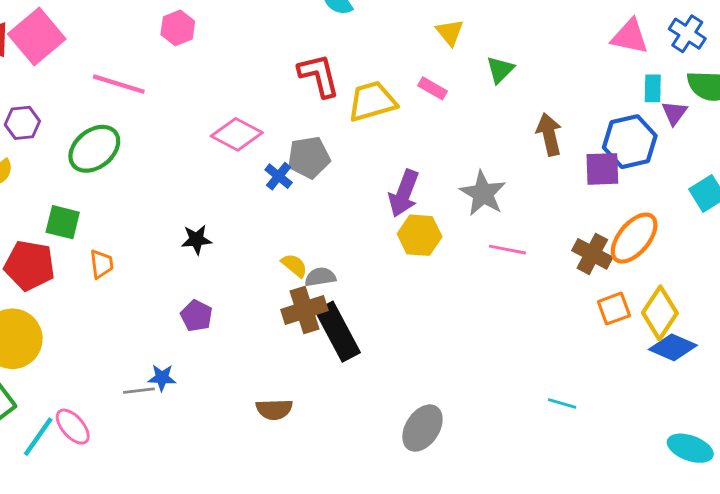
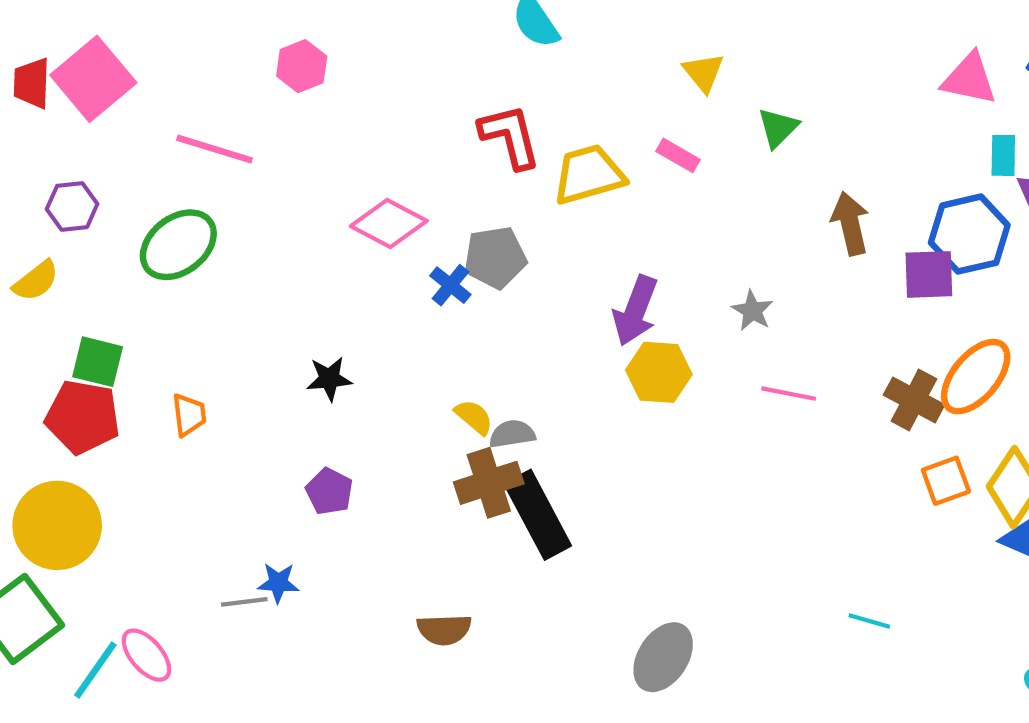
gray star: (483, 193) -> (752, 311), size x0.6
green square: (63, 222) -> (98, 362), moved

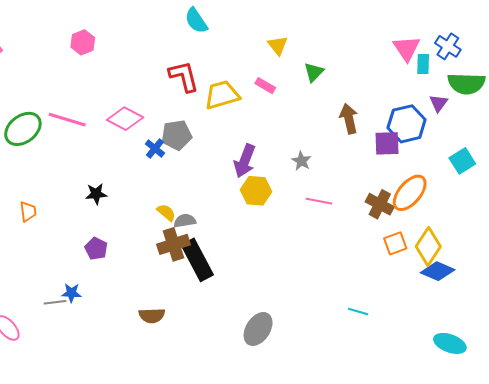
pink triangle: (969, 79) -> (407, 48), turned 44
pink line: (214, 149) -> (67, 120), moved
cyan rectangle: (1003, 155) -> (423, 64), moved

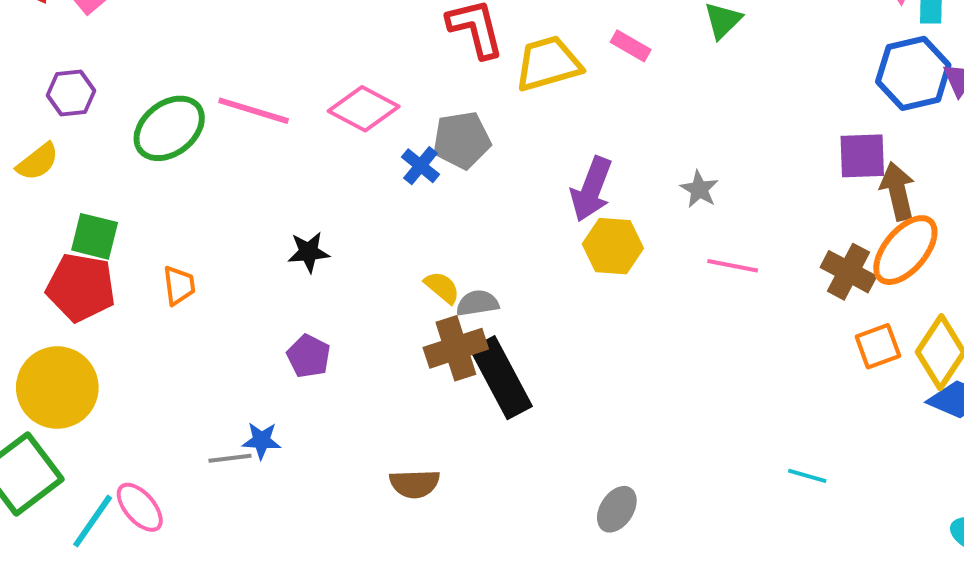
brown arrow: (349, 119) -> (898, 191), moved
blue hexagon: (407, 124) -> (913, 73), moved
gray ellipse: (258, 329) -> (617, 509), size x0.7

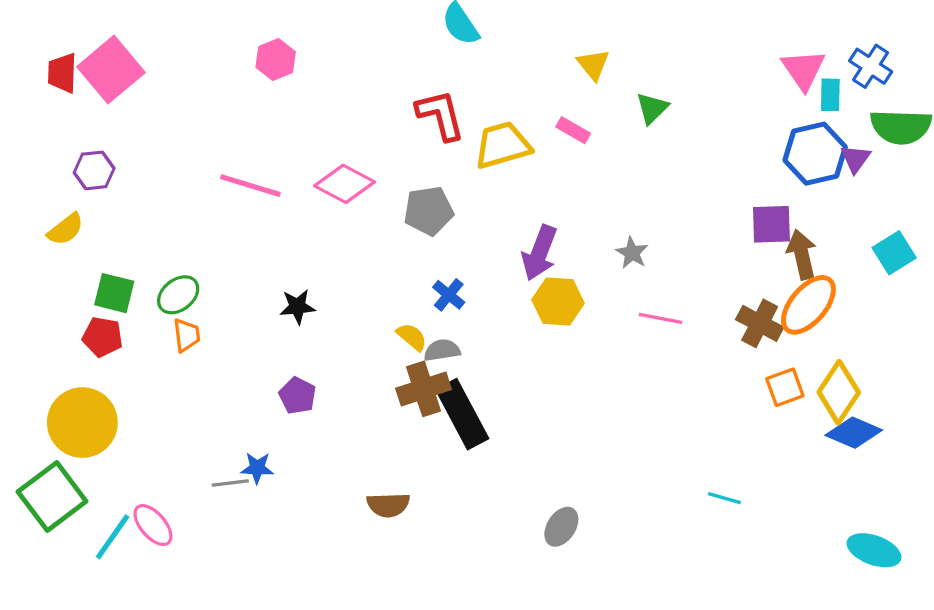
green ellipse: (169, 128) -> (178, 295), moved, size x0.7
blue cross: (420, 166) -> (449, 295), moved
red pentagon: (81, 287) -> (103, 337), size x0.7

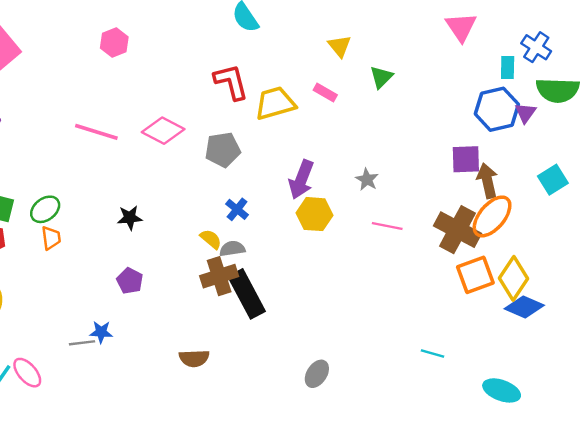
pink triangle: (803, 70) -> (461, 27), moved
brown cross: (760, 323) -> (458, 230), size x1.4
orange square: (785, 387) -> (475, 275), size x1.4
cyan ellipse: (874, 550) -> (502, 390), moved

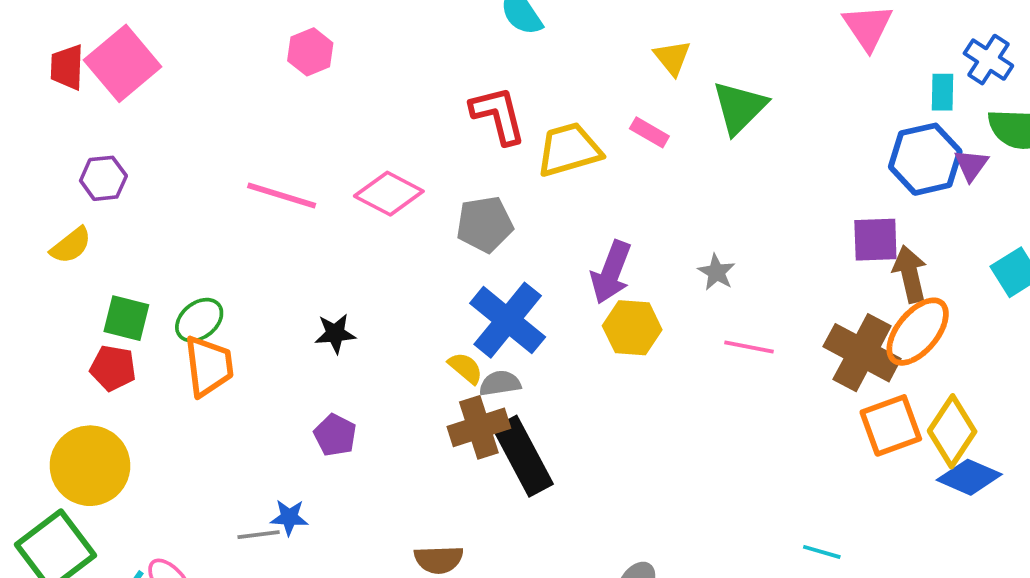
green triangle: (381, 77) -> (739, 107), size x1.5
blue cross: (237, 209) -> (508, 320), size x2.0
orange trapezoid: (51, 238) -> (209, 366), size x1.6

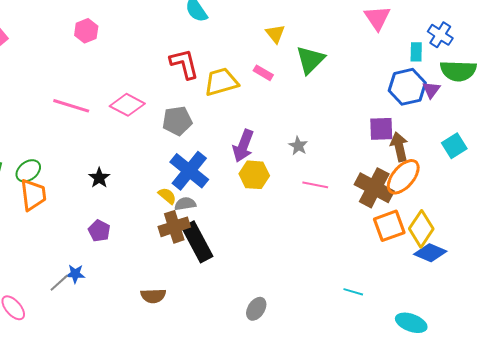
black star: (335, 334) -> (99, 178), turned -30
gray line: (259, 535) -> (59, 283), turned -35

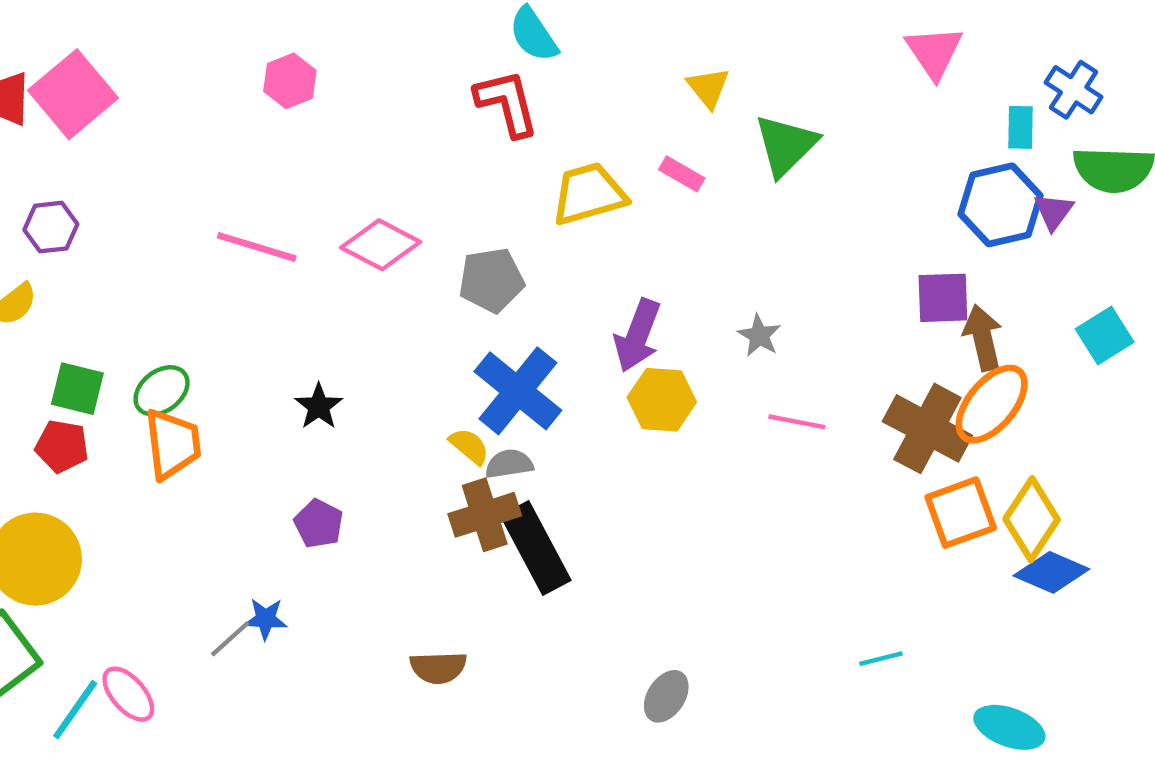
red L-shape: (184, 64) -> (507, 103), moved
cyan line: (353, 292) -> (881, 659), turned -30

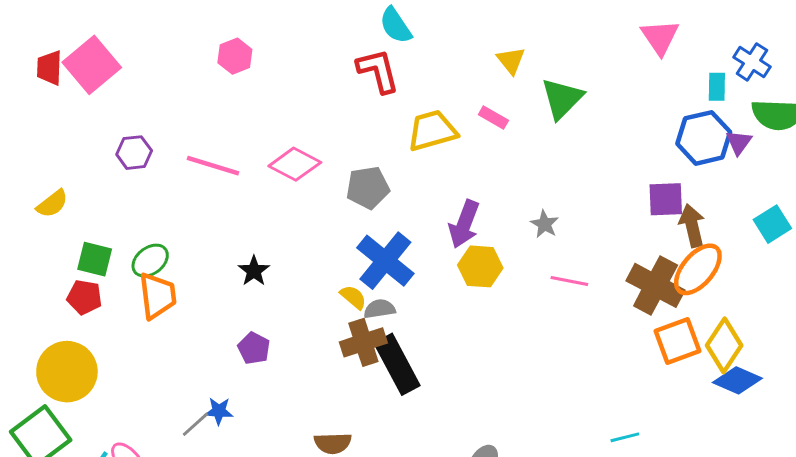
purple hexagon: (51, 227) -> (134, 153), moved

